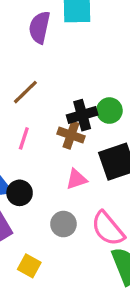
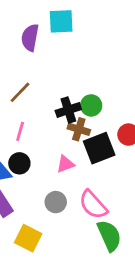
brown cross: (71, 135) -> (79, 129), moved
black circle: (20, 193) -> (19, 163), moved
yellow square: (29, 266) -> (28, 238), size x1.4

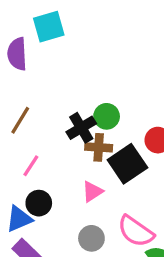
pink line: (20, 131) -> (31, 166), turned 30

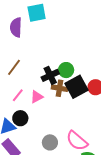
black square: (127, 164) -> (77, 87), moved
pink triangle: (92, 191) -> (37, 97), moved

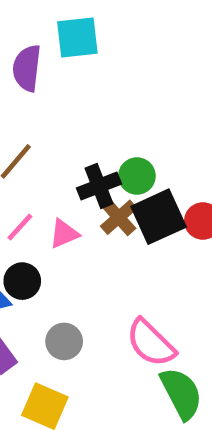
brown cross: (60, 88) -> (119, 217), turned 35
gray circle: (50, 142) -> (64, 341), moved

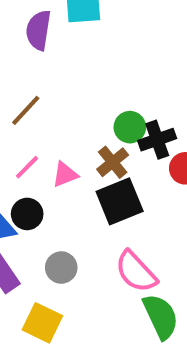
black cross: (99, 186) -> (157, 140), moved
black square: (159, 217) -> (120, 201), moved

